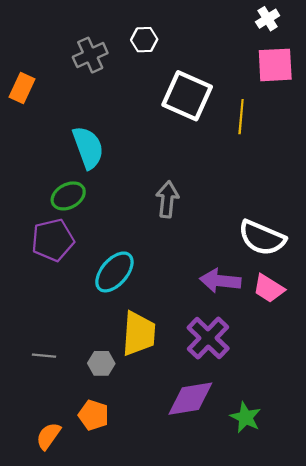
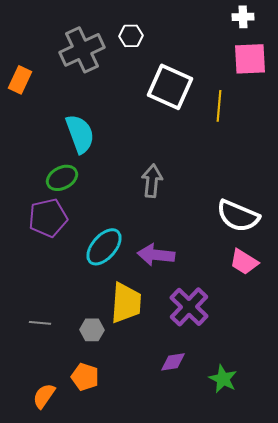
white cross: (268, 19) -> (243, 17), turned 30
gray cross: (90, 55) -> (82, 50), size x1.4
purple arrow: (220, 281) -> (156, 255), moved
purple diamond: (190, 399) -> (173, 362), size x0.6

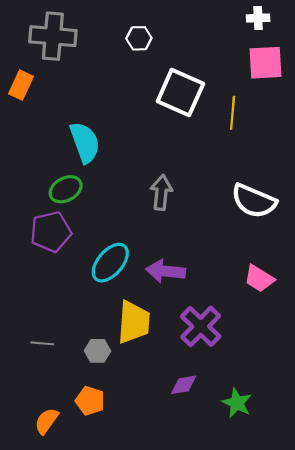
gray cross: (82, 50) -> (53, 36), moved, turned 30
white semicircle: (238, 216) -> (254, 201), moved

